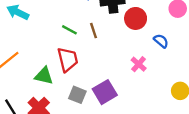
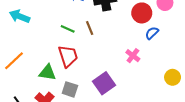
red circle: (136, 18) -> (142, 13), moved
blue semicircle: (161, 41) -> (152, 33), turned -80
gray square: (77, 95) -> (70, 89), moved

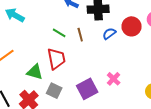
blue semicircle: (152, 33) -> (109, 34), moved
pink cross: (133, 56) -> (114, 79), moved

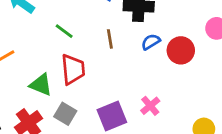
red circle: (132, 26) -> (181, 50), moved
green line: (59, 33) -> (64, 31), moved

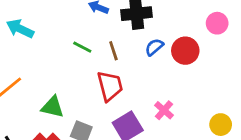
green line: (64, 31) -> (82, 47), moved
red trapezoid: (73, 69) -> (110, 86), moved

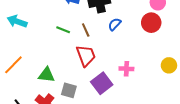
red circle: (185, 51) -> (151, 23), moved
pink cross: (164, 110) -> (126, 69), turned -32
yellow circle: (221, 125) -> (169, 65), moved

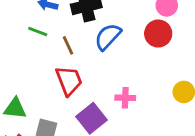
blue semicircle: (115, 24) -> (108, 37), size x1.5
green line: (63, 30) -> (38, 32), moved

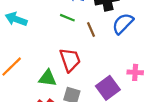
red trapezoid: (69, 81) -> (70, 60), moved

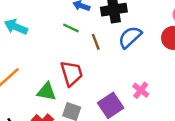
pink cross: (135, 72) -> (141, 90), turned 32

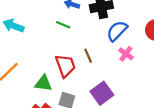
brown line: (96, 42) -> (88, 56), moved
pink cross: (141, 90) -> (126, 54), moved

